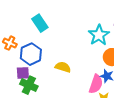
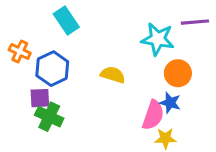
cyan star: (99, 35) -> (158, 39), turned -30
yellow semicircle: (63, 67) -> (113, 75), moved

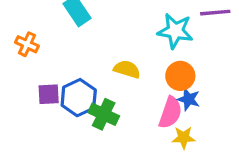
blue hexagon: (52, 69) -> (79, 98), moved
orange circle: (178, 73) -> (180, 76), moved
green cross: (49, 117) -> (104, 114), moved

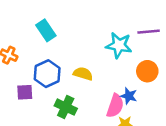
orange circle: (180, 76) -> (147, 71), moved
blue hexagon: (79, 98) -> (47, 74), moved

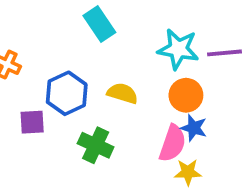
cyan rectangle: (46, 30) -> (99, 24), moved
purple line: (149, 32) -> (224, 53), moved
orange circle: (147, 71) -> (186, 95), moved

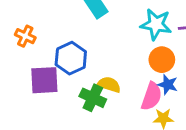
yellow semicircle: (122, 93) -> (109, 85), moved
purple square: (32, 122) -> (44, 80), size x1.5

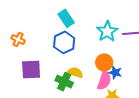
cyan star: (156, 24) -> (107, 31), turned 30
blue hexagon: (71, 58) -> (64, 42), moved
orange circle: (162, 60) -> (104, 62), moved

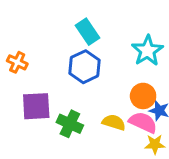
yellow semicircle: (75, 73) -> (114, 122), moved
pink semicircle: (104, 81) -> (143, 122), turned -84
green cross: (64, 82) -> (70, 124), moved

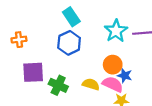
orange cross: (17, 62) -> (19, 40), turned -32

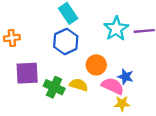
orange circle: (113, 65) -> (96, 65), moved
yellow semicircle: (91, 84) -> (79, 85), moved

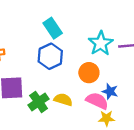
orange circle: (96, 65) -> (89, 73), moved
green cross: (54, 87) -> (39, 102), turned 30

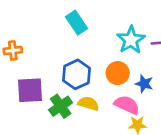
blue hexagon: (50, 56) -> (76, 74), moved
blue star: (110, 91) -> (144, 84), moved

